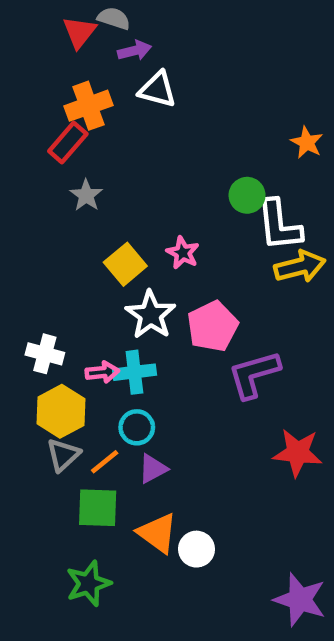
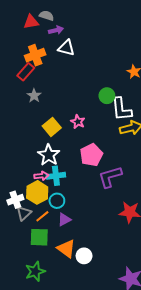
red triangle: (79, 32) -> (31, 22), turned 42
white star: (151, 315) -> (49, 155), moved
white cross: (45, 354) -> (15, 200), moved, turned -35
yellow hexagon: (61, 411) -> (37, 192), moved

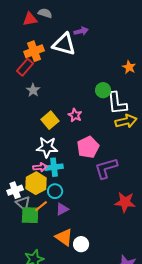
purple arrow: (56, 30) -> (81, 31), moved
white triangle: (66, 48) -> (64, 44), size x1.4
white star: (49, 155) -> (47, 147), turned -30
gray triangle: (24, 213) -> (23, 203), turned -35
green square: (39, 237) -> (30, 215), moved

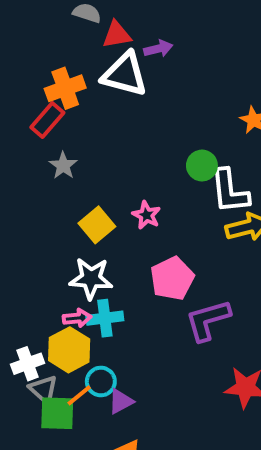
red triangle: (30, 19) -> (117, 35), moved
cyan circle: (55, 191) -> (101, 382), moved

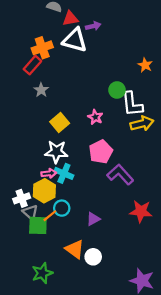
pink star: (146, 215) -> (95, 117), moved
cyan cross: (105, 318) -> (64, 173), turned 30
purple L-shape: (208, 320) -> (120, 174), turned 64
purple triangle: (121, 401) -> (93, 219), moved

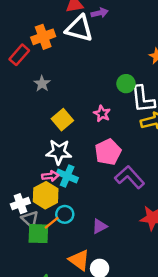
red rectangle: (32, 65) -> (19, 55), moved

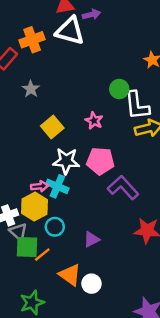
white star: (59, 152) -> (66, 161), moved
pink pentagon: (108, 152) -> (100, 161), turned 30
orange line: (52, 223) -> (42, 255), moved

